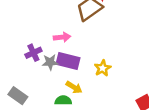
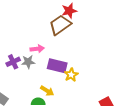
purple rectangle: (68, 61) -> (57, 66), moved
gray star: (50, 62) -> (28, 62), moved

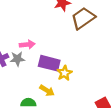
brown trapezoid: (60, 25) -> (83, 18), moved
yellow arrow: (47, 91) -> (47, 91), moved

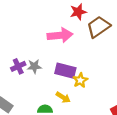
pink arrow: (27, 45) -> (60, 35), moved, size x1.6

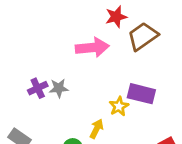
purple rectangle: (65, 71) -> (141, 94), moved
yellow arrow: (63, 97) -> (97, 129), turned -96

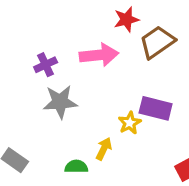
purple cross: (38, 88) -> (46, 65), moved
gray star: (59, 88) -> (60, 102), size x1.5

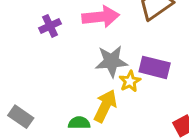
gray star: (60, 102) -> (111, 61), moved
yellow arrow: (104, 149) -> (105, 106), size x1.5

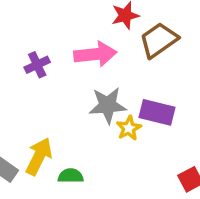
yellow arrow: (105, 106) -> (39, 156), moved

